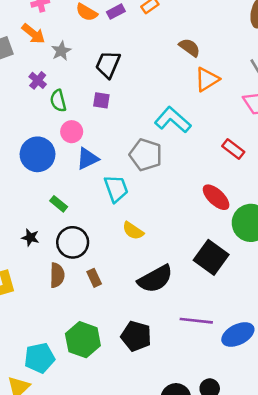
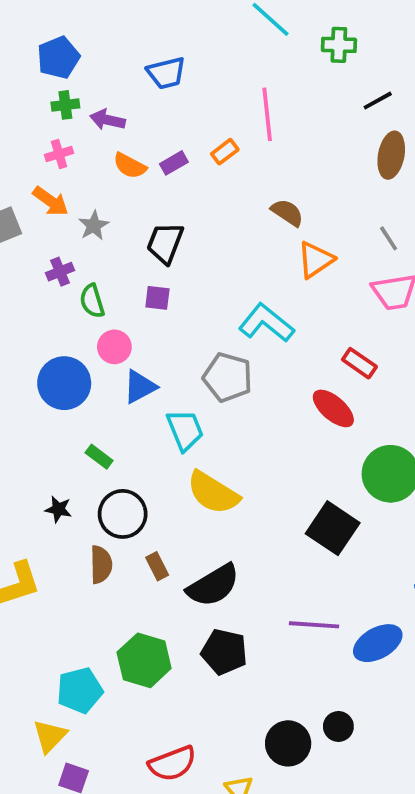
purple cross: (38, 80) -> (60, 272), turned 30
red ellipse: (216, 197) -> (333, 408), moved
yellow semicircle: (133, 231) -> (213, 493), size x1.6
black semicircle: (155, 279) -> (213, 585), moved

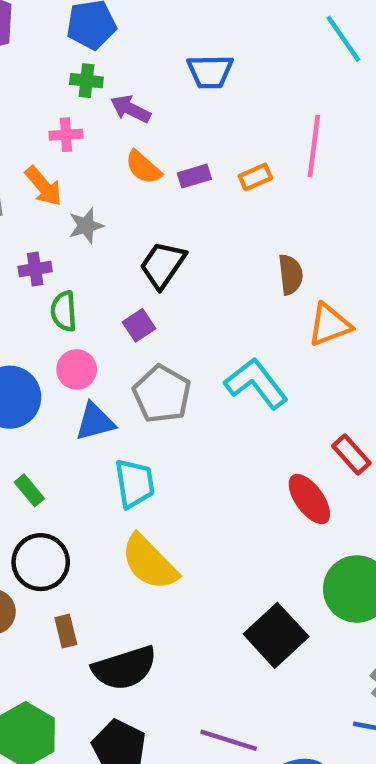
brown semicircle: (287, 213) -> (291, 275), moved, turned 36
purple square: (157, 298) -> (139, 325), turned 36
gray pentagon: (228, 377) -> (162, 394), moved

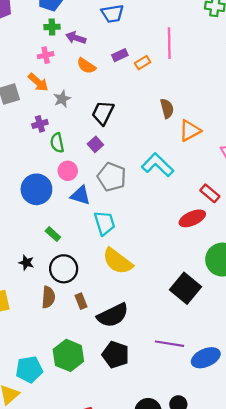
purple rectangle: (194, 176) -> (120, 55), moved
blue triangle: (95, 422) -> (80, 195), turned 40
red ellipse: (309, 499) -> (192, 218), turned -70

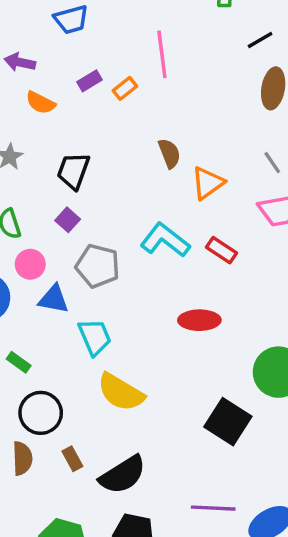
red rectangle: (210, 193) -> (221, 250), moved
red ellipse: (192, 218) -> (199, 320), moved, turned 30

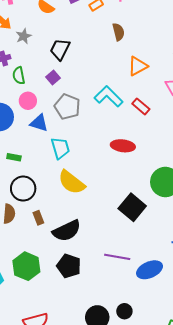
brown semicircle: (169, 153) -> (118, 32), moved
green rectangle: (19, 362) -> (14, 157), turned -32

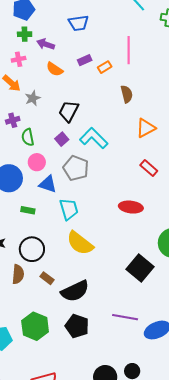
cyan L-shape: (109, 96) -> (94, 138), moved
green rectangle: (14, 157) -> (28, 210), moved
brown rectangle: (38, 218) -> (47, 278), turned -32

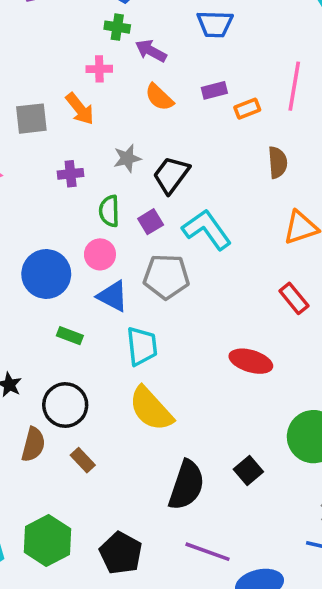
gray star: (33, 98) -> (127, 158), moved
green semicircle: (28, 137) -> (109, 211), moved
gray pentagon: (76, 168) -> (166, 277), turned -30
black square: (140, 268) -> (248, 470), size x0.6
black semicircle: (75, 291) -> (186, 485), moved, turned -56

